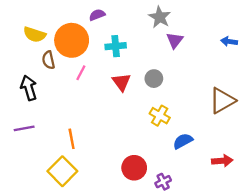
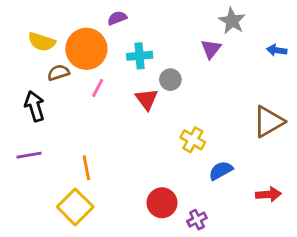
gray star: (160, 17) -> (232, 21), moved
brown semicircle: (48, 60) -> (58, 73), turned 84
gray circle: (154, 79) -> (170, 80), moved

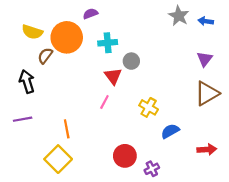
purple triangle: (211, 49) -> (205, 59), moved
blue arrow: (277, 50) -> (206, 21), moved
brown semicircle: (58, 73) -> (45, 56), turned -35
pink line: (98, 88) -> (104, 102), moved

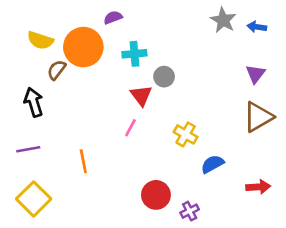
yellow square: (58, 159) -> (34, 199), moved

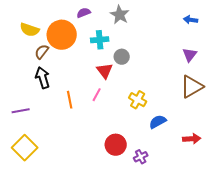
gray star: (223, 20) -> (120, 15), moved
black arrow: (34, 102) -> (43, 78), moved
orange line: (83, 161) -> (70, 100), moved

